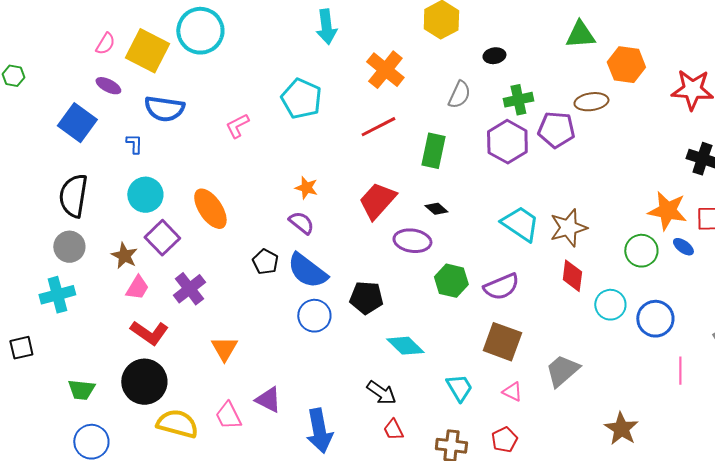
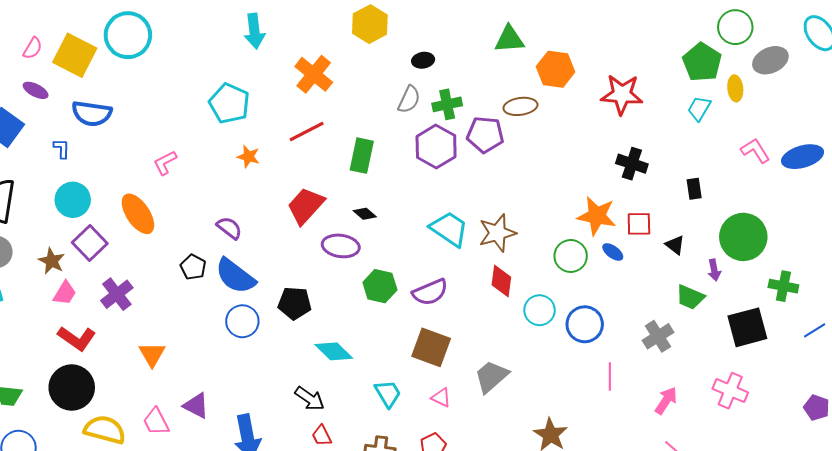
gray semicircle: (459, 95) -> (409, 99), moved
pink L-shape: (237, 126) -> (165, 163), moved
orange star: (306, 188) -> (248, 157), moved

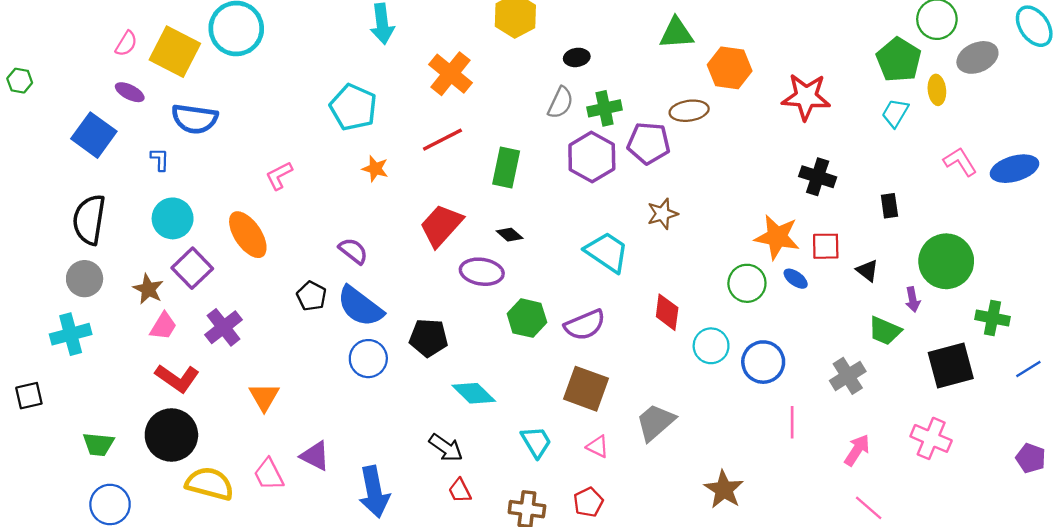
brown star: (497, 233) -> (662, 214), moved, size x0.7

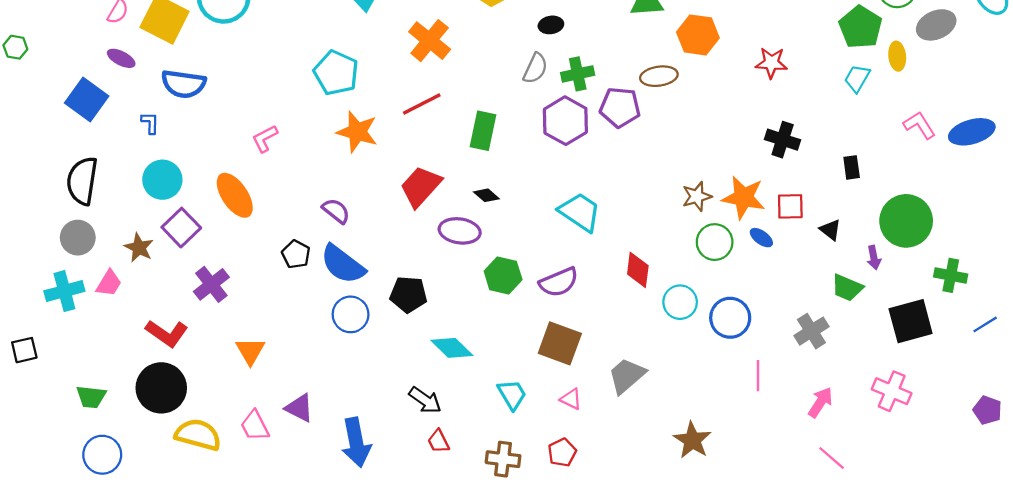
red star: (806, 97) -> (771, 63), size x0.7
orange star: (375, 169) -> (357, 132), size x1.6
brown star: (662, 214) -> (697, 196), moved
pink trapezoid: (163, 326) -> (109, 283), moved

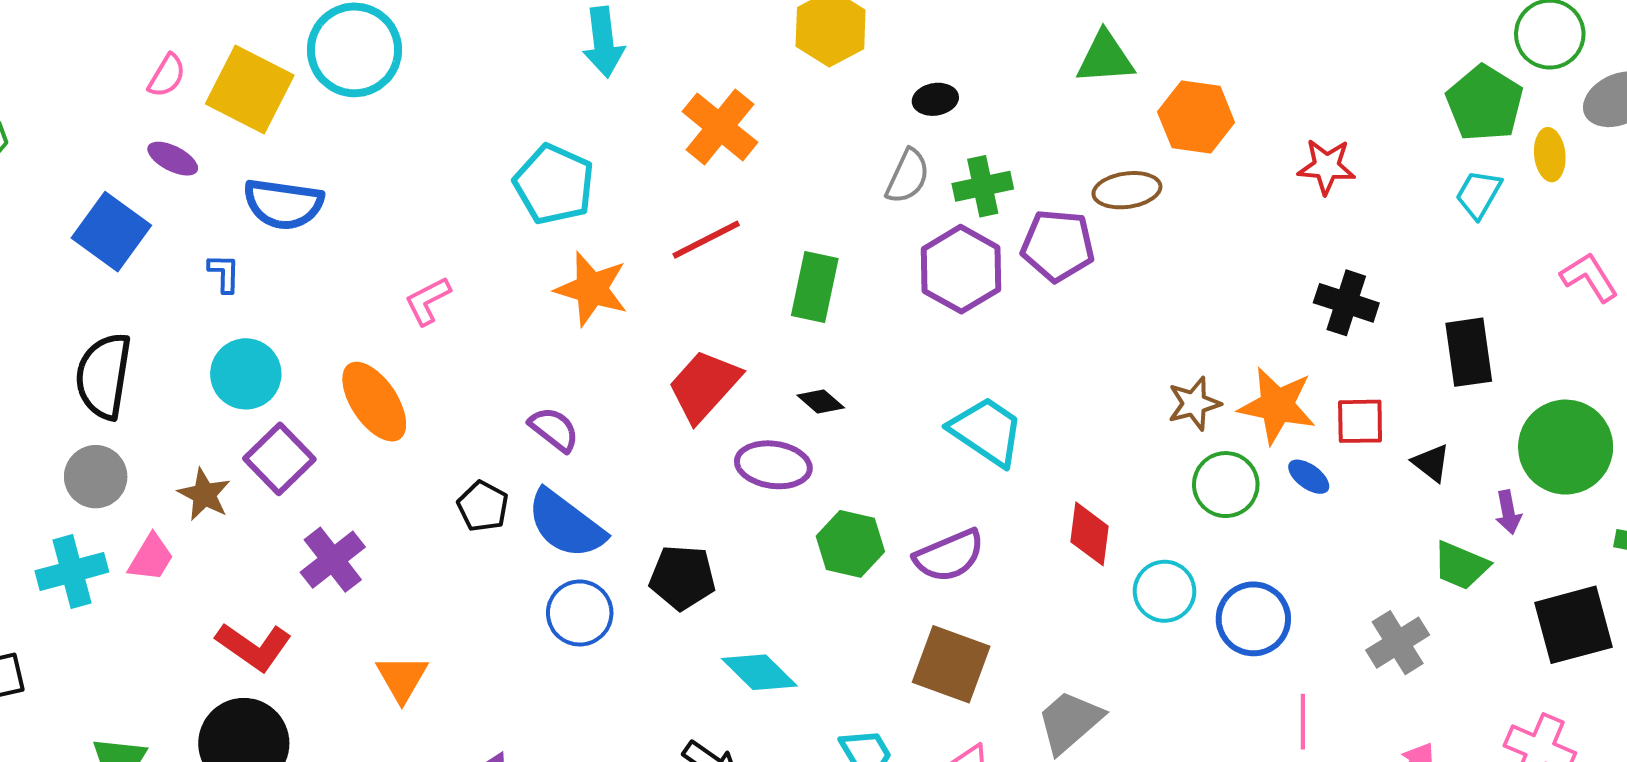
black rectangle: (852, 167) -> (1469, 352), size x1.6

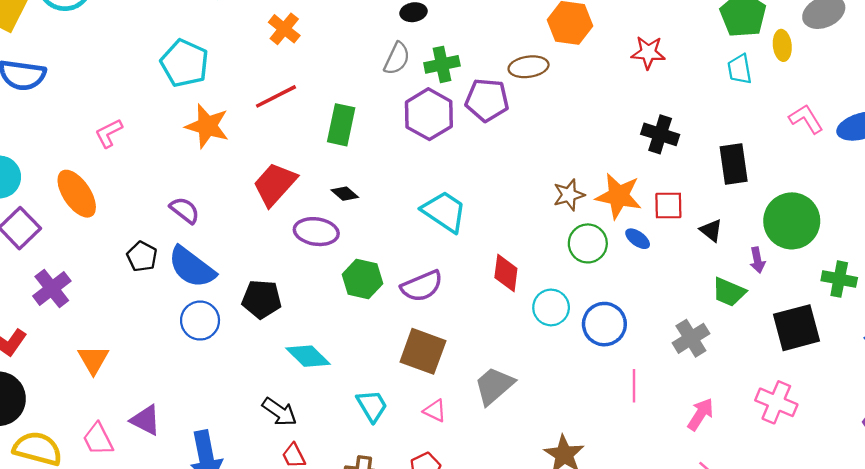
orange cross: (720, 127) -> (284, 29), size x0.7
cyan trapezoid: (1479, 194) -> (740, 69), turned -40

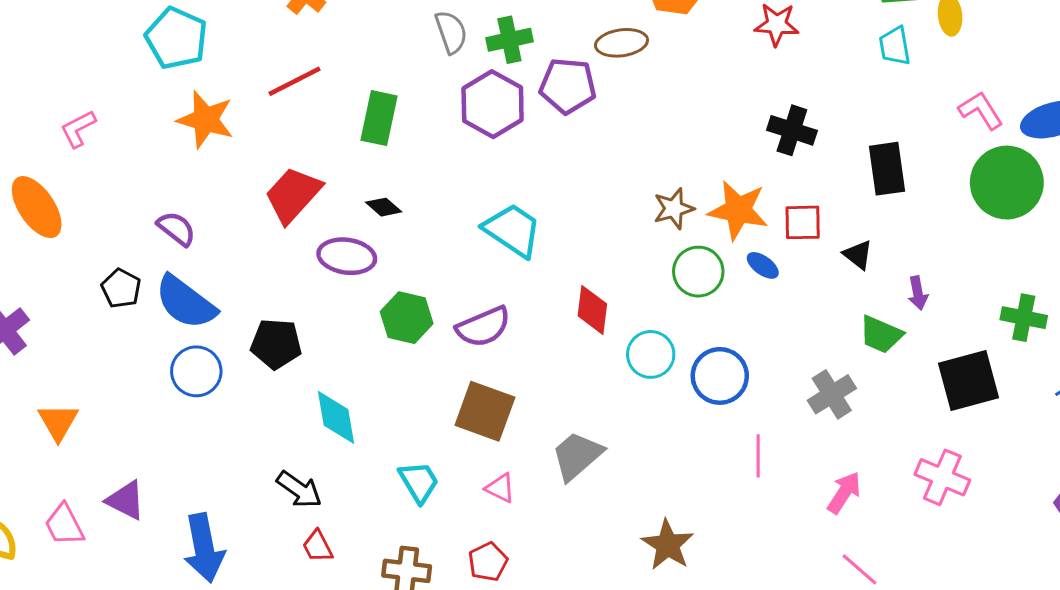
gray semicircle: (397, 58) -> (451, 32), turned -44
green circle: (792, 221) -> (1007, 183), moved
cyan diamond: (308, 356) -> (336, 417), turned 36

